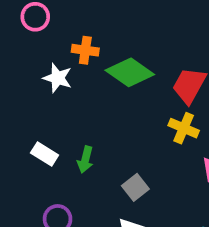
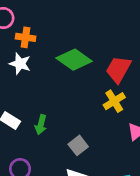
orange cross: (85, 50) -> (26, 37), moved
yellow cross: (184, 128) -> (114, 101), turned 35

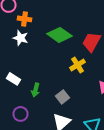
yellow cross: (114, 101) -> (78, 65), moved
green arrow: (41, 125) -> (36, 90), moved

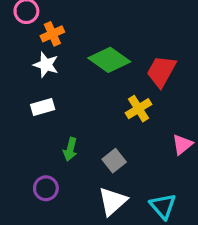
orange cross: (24, 19) -> (52, 34), turned -32
white rectangle: (14, 79) -> (43, 107), moved, turned -48

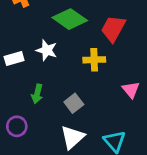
white star: (46, 65) -> (47, 50), moved
yellow cross: (139, 109) -> (94, 60), turned 30
pink triangle: (182, 144) -> (131, 90), turned -30

